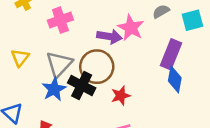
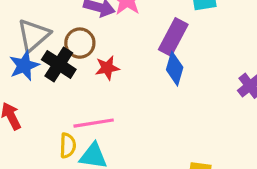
brown circle: (97, 67) -> (80, 43), size x0.7
red star: (121, 96) -> (107, 68), moved

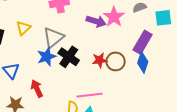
brown circle: (80, 43) -> (116, 61), moved

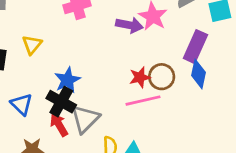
gray triangle: (53, 37) -> (85, 119), moved
black cross: (69, 57) -> (61, 102), moved
pink line: (89, 95) -> (143, 101), moved

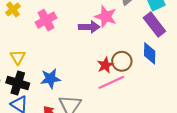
purple rectangle: (195, 47) -> (154, 25), moved, turned -50
blue star: (67, 80) -> (50, 79), turned 30
black cross: (61, 102) -> (18, 83), moved

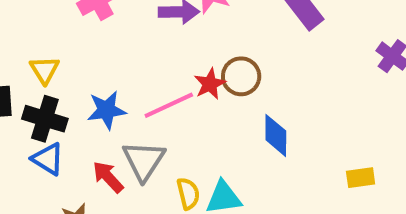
blue diamond: (150, 53) -> (276, 135), moved
pink line: (111, 82) -> (169, 105), moved

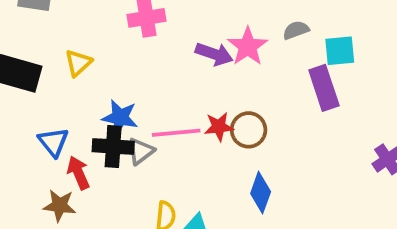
black cross: (45, 119) -> (113, 147), moved, turned -33
gray triangle: (144, 161) -> (141, 151), moved, size x0.7
red arrow: (108, 177) -> (78, 173), moved

